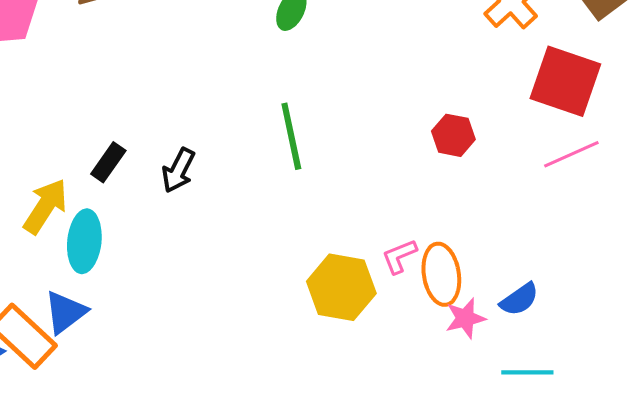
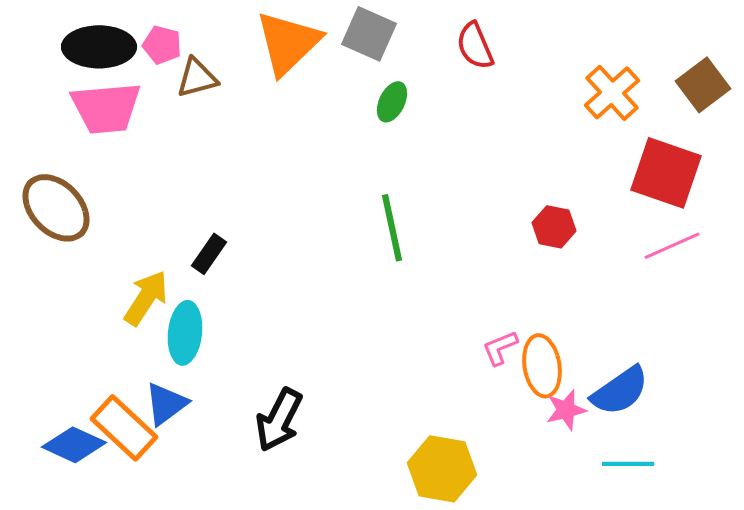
black arrow: (178, 170) -> (279, 420), moved, size x1.4
yellow hexagon: (341, 287) -> (442, 469), moved
blue semicircle: (519, 299) -> (620, 391), size x1.5

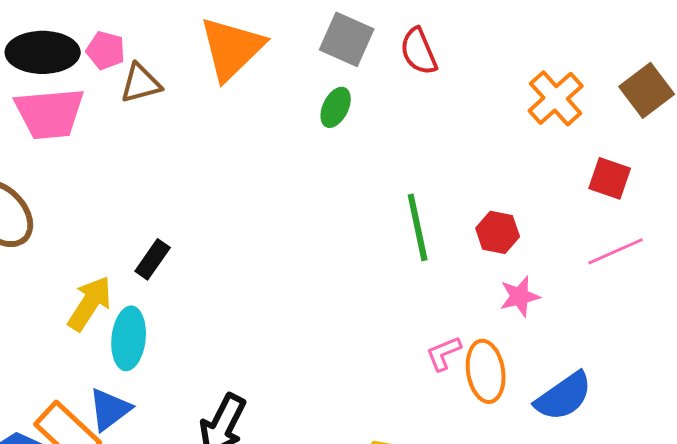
gray square: (369, 34) -> (347, 39), moved
red square: (666, 173) -> (610, 178), size x0.6
green line: (392, 228) -> (418, 227), moved
pink star: (566, 410) -> (520, 296), moved

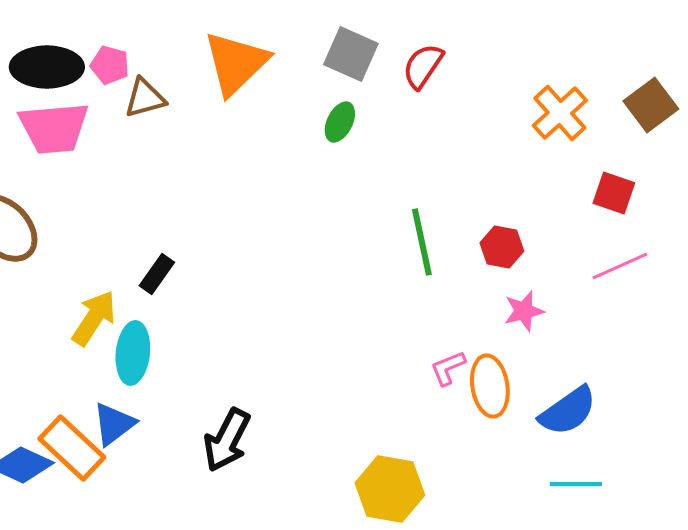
red semicircle: (419, 51) -> (423, 66), turned 57

